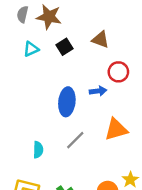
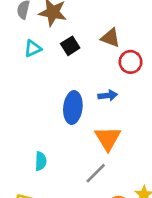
red circle: (118, 72) -> (131, 62), moved
orange triangle: (116, 129) -> (108, 138), moved, turned -45
gray line: (75, 140) -> (96, 173), moved

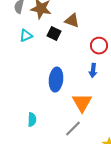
brown triangle: (110, 38) -> (72, 21), moved
black square: (70, 46) -> (54, 34), turned -32
blue arrow: (108, 95) -> (93, 71), moved, turned 104

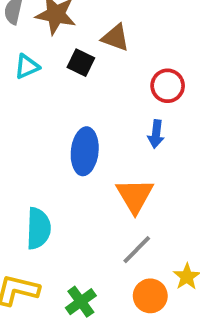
cyan semicircle: (32, 120) -> (38, 228), size x1.5
gray line: (73, 129) -> (137, 250), moved

